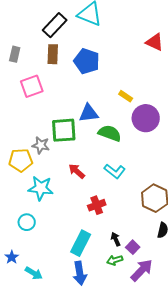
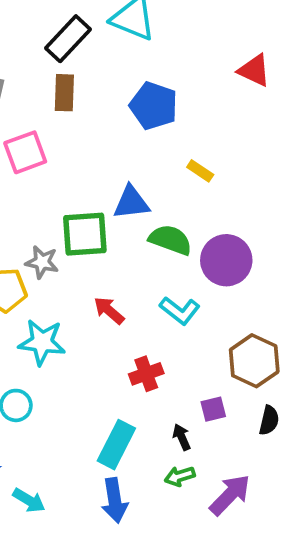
blue pentagon: (87, 61) -> (154, 106), moved
purple circle: (146, 118) -> (226, 260), moved
purple square: (133, 247) -> (213, 409), moved, turned 32

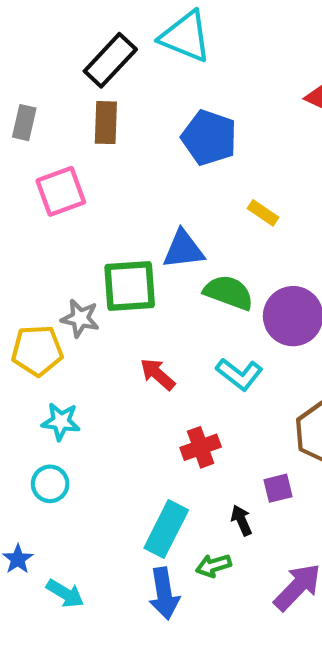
cyan star: (42, 342) -> (61, 421), moved, size x0.7
green arrow: (180, 476) -> (213, 566), moved

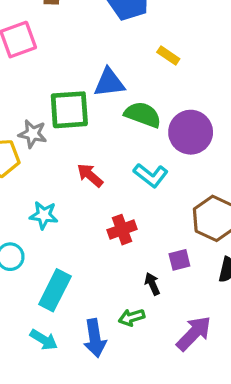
cyan star: (61, 421) -> (44, 215), moved
cyan rectangle: (166, 529) -> (55, 290), moved
cyan arrow: (65, 594) -> (44, 340), moved

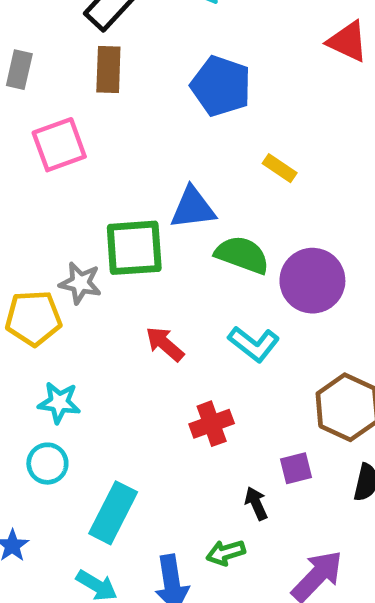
cyan star: (44, 215) -> (59, 403), moved

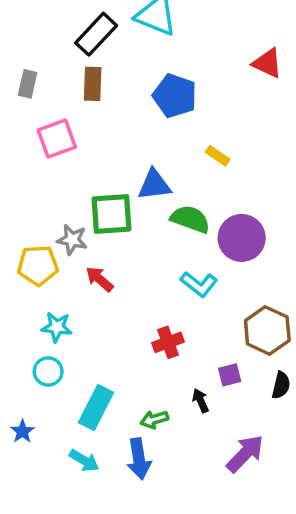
red arrow: (165, 344) -> (100, 279), moved
green arrow: (226, 553) -> (154, 419), moved

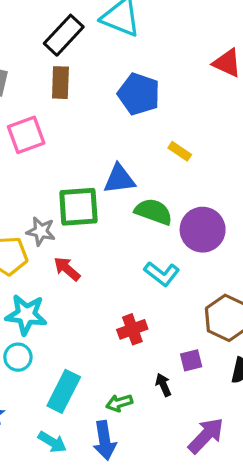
cyan star: (57, 327) -> (26, 315), size x1.4

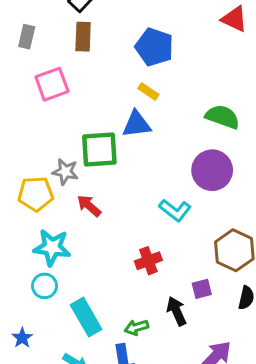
yellow rectangle: (180, 151) -> (148, 92), moved
green semicircle: (154, 212) -> (223, 117), moved
black arrow: (163, 385) -> (177, 311), size x1.4
cyan rectangle: (64, 391) -> (86, 317), turned -57

